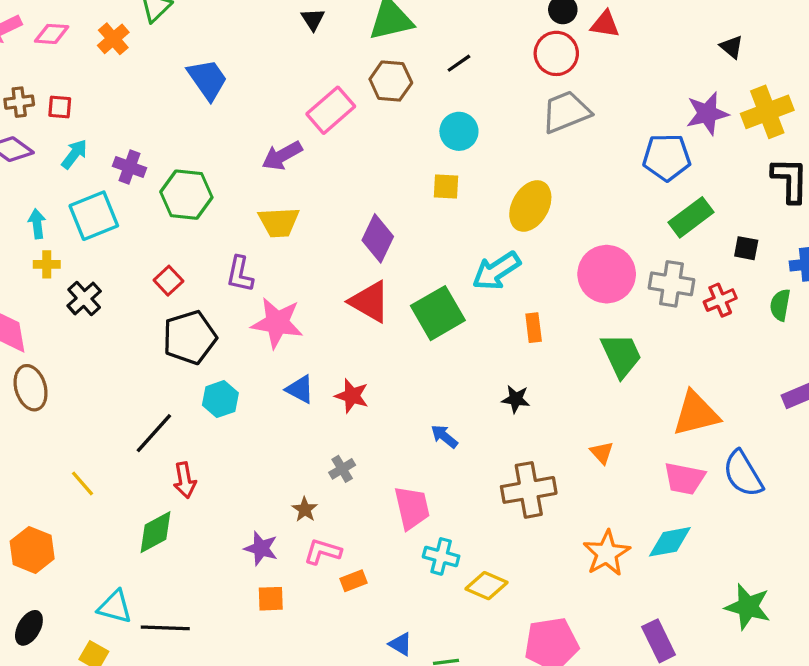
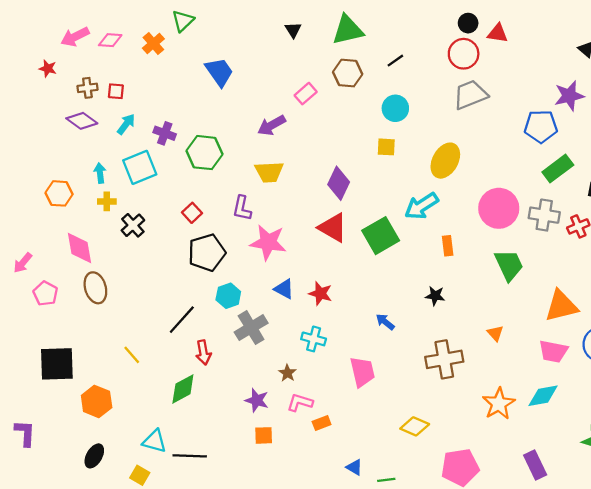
pink rectangle: (331, 110) -> (306, 94), size x0.7
gray cross: (342, 469) -> (251, 328), moved, size x1.8
cyan cross: (441, 556) -> (314, 339), moved

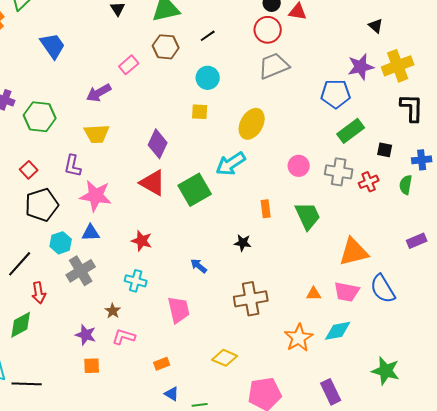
pink circle: (499, 208) -> (299, 166), size x0.6
orange rectangle: (448, 246) -> (266, 209), moved
blue triangle: (284, 289) -> (91, 233), moved, turned -30
orange triangle: (495, 333) -> (314, 294), moved, turned -49
orange rectangle: (322, 423) -> (162, 364), moved

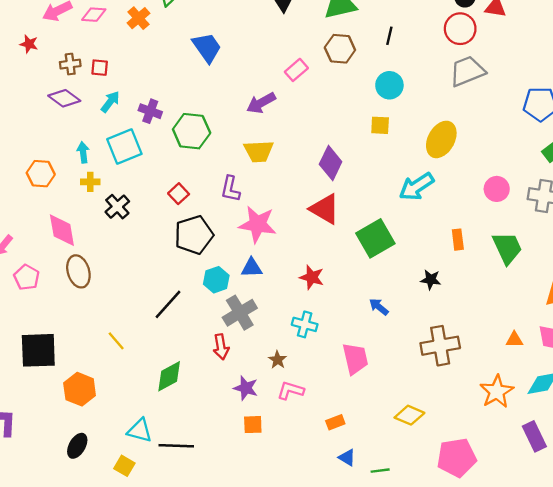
black line: (208, 36) -> (389, 36), turned -42
green square: (195, 190) -> (375, 238), moved
red arrow: (39, 293) -> (221, 347), moved
purple rectangle: (331, 392) -> (534, 436), moved

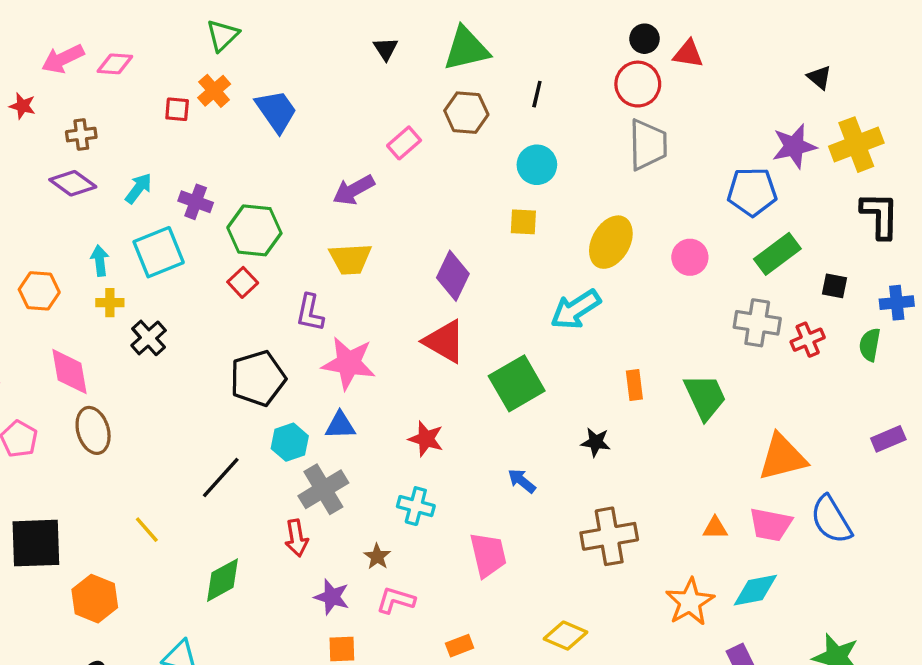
orange cross: (139, 18) -> (214, 91), moved
red square: (100, 68) -> (177, 109), moved
gray trapezoid: (467, 71) -> (648, 145), turned 111
pink circle: (497, 189) -> (690, 257), moved
red square: (179, 194) -> (243, 282), moved

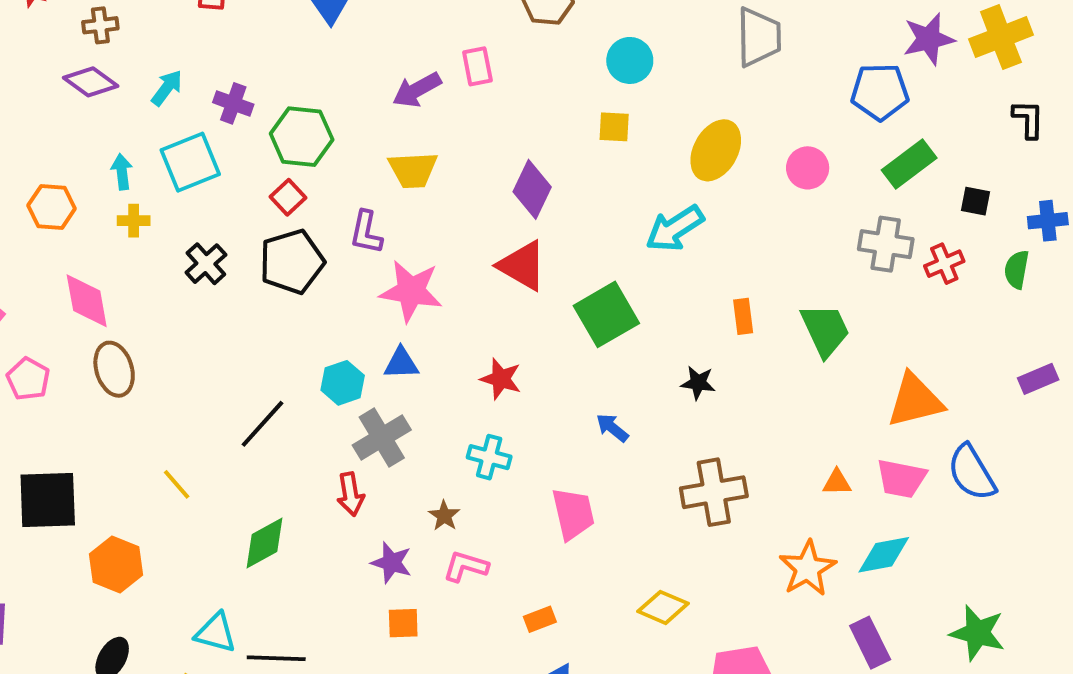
pink rectangle: (404, 143) -> (477, 66), moved, turned -60
black L-shape: (880, 215) -> (1028, 119), size x0.7
black cross: (149, 338) -> (206, 264), moved
black pentagon: (258, 378) -> (292, 262), moved

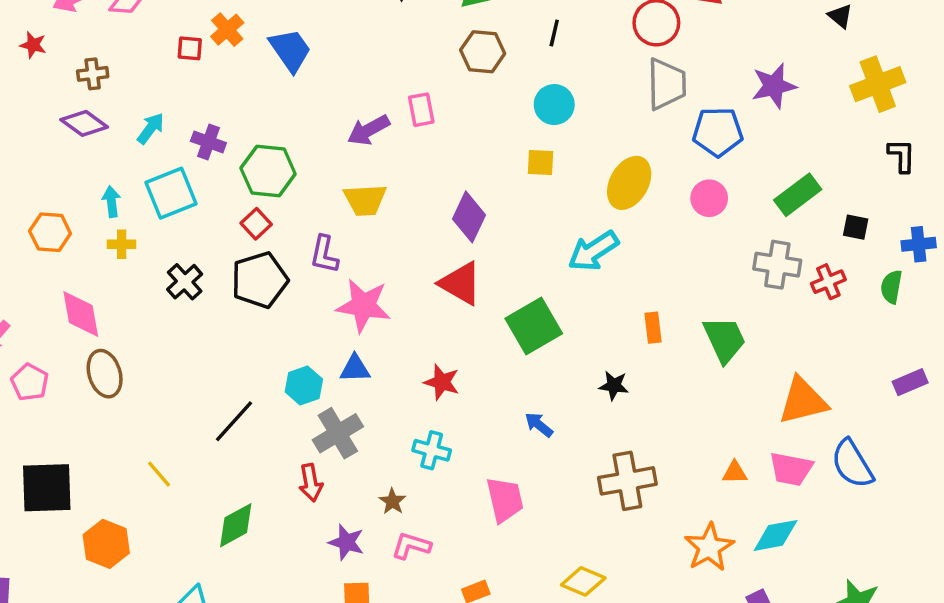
purple star: (929, 39) -> (774, 86), moved
blue pentagon: (880, 92) -> (718, 132), moved

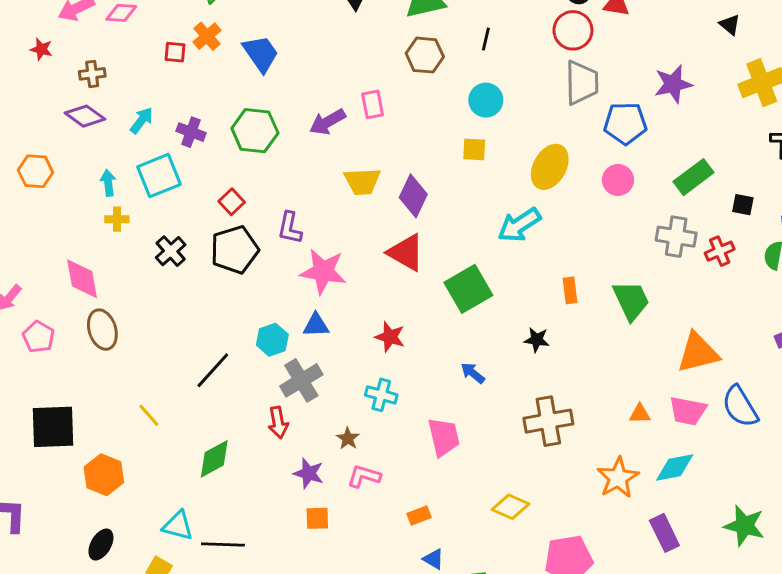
green hexagon: (268, 171) -> (255, 131), moved
yellow trapezoid: (365, 200) -> (362, 181), moved
orange hexagon: (50, 232) -> (36, 171), moved

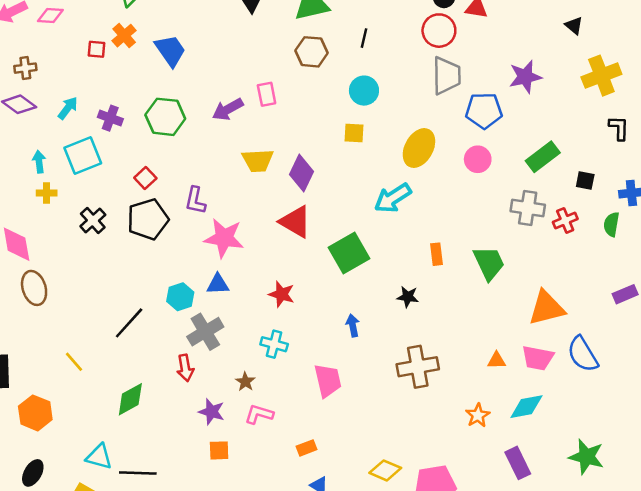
blue arrow: (473, 373) -> (353, 325), turned 40
orange star: (618, 478) -> (478, 415), size x0.7
yellow diamond: (511, 507) -> (385, 470), moved

